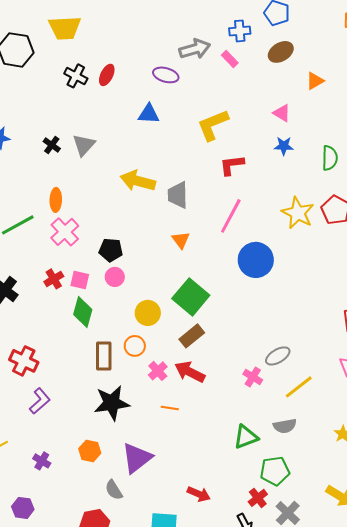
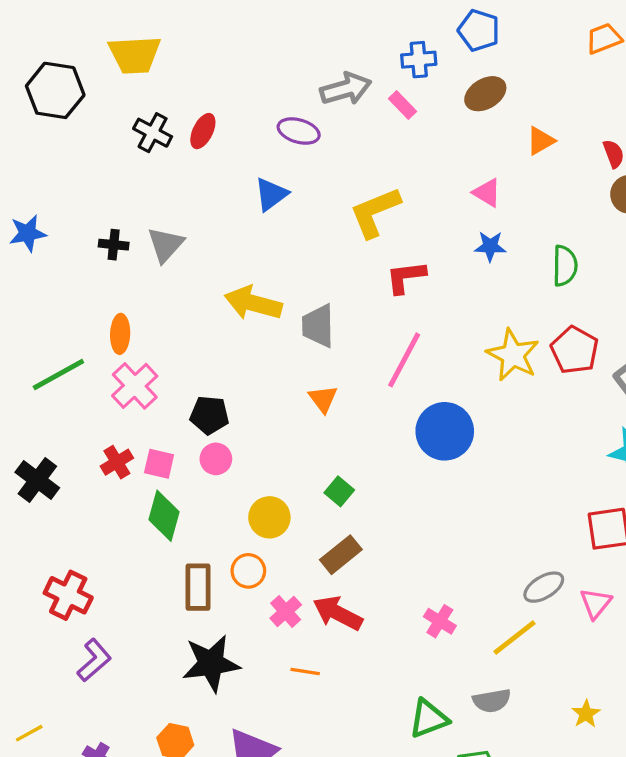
blue triangle: (149, 114) -> (271, 194), turned -40
black cross: (52, 145) -> (114, 245), turned -30
green square: (191, 297) -> (339, 491), size x0.5
gray ellipse: (278, 356) -> (544, 587), moved

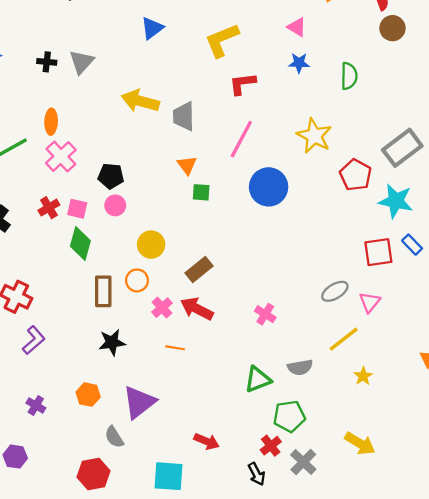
red pentagon: (575, 350) -> (356, 175), moved
green square: (339, 491) -> (201, 192), moved, turned -36
yellow line: (515, 637) -> (344, 339), moved
black star: (211, 663) -> (112, 342), size x0.7

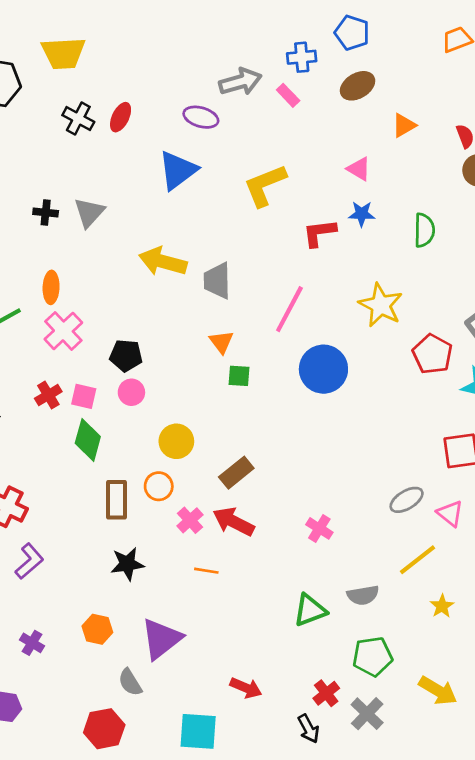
blue triangle: (152, 28) -> (178, 170), size x1.4
red L-shape: (242, 84) -> (319, 233), moved
pink triangle: (370, 302) -> (450, 513), turned -30
green pentagon: (289, 416) -> (373, 656), moved

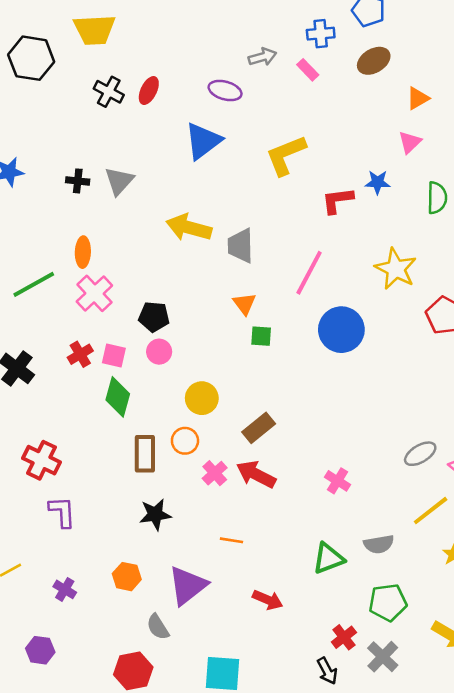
gray arrow: (240, 82) -> (263, 57), size x0.7
pink triangle: (359, 169) -> (410, 142), moved, turned 45
purple L-shape: (29, 561) -> (62, 512), turned -52
orange line: (206, 571) -> (231, 540), moved
red arrow: (246, 688) -> (268, 600), moved

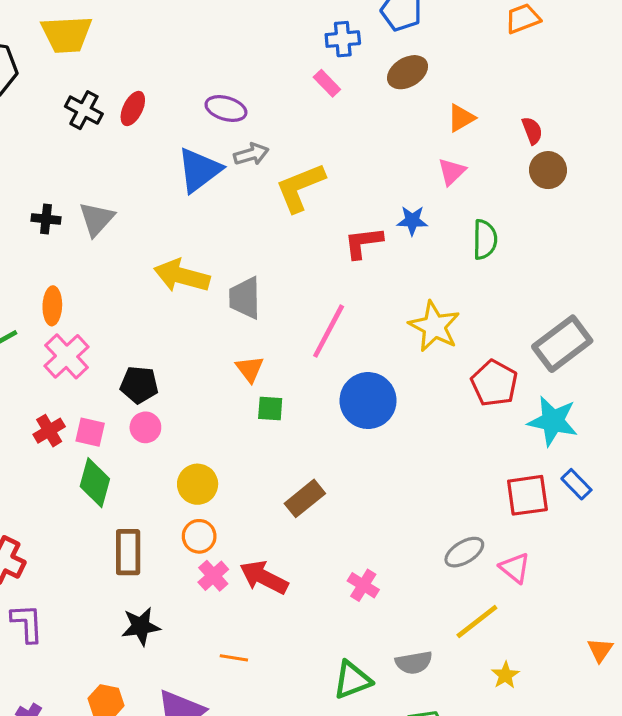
gray arrow: (263, 57) -> (251, 154), moved
brown rectangle: (259, 428) -> (305, 498), moved
orange circle: (185, 441) -> (199, 536), moved

